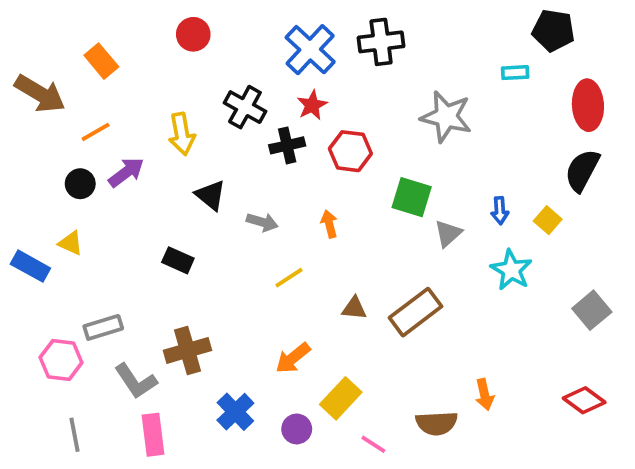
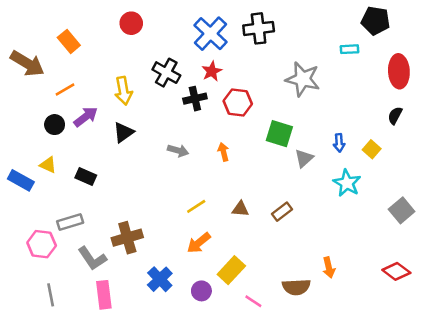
black semicircle: (582, 170) -> (395, 115), size x0.6
black triangle: (210, 195) -> (123, 132), moved, turned 45
black rectangle: (178, 260) -> (86, 177), moved
yellow line: (289, 278) -> (196, 206), moved
brown rectangle: (416, 312) -> (282, 212), size x0.6

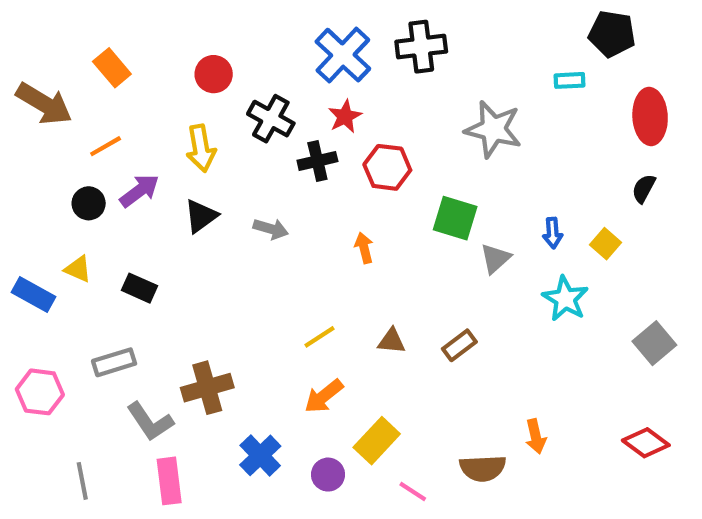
red circle: (131, 23) -> (214, 74), moved
gray arrow: (178, 151) -> (271, 229), moved
pink hexagon: (42, 244) -> (40, 392), moved

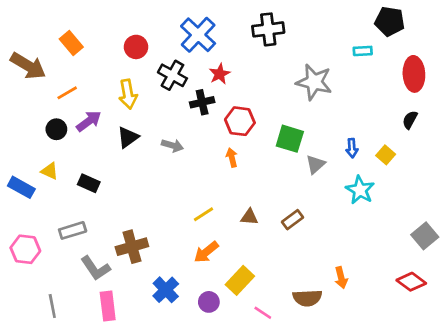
blue cross: (343, 55) -> (198, 35), moved
red hexagon: (387, 167) -> (240, 121), moved
gray square: (654, 343) -> (425, 236), moved

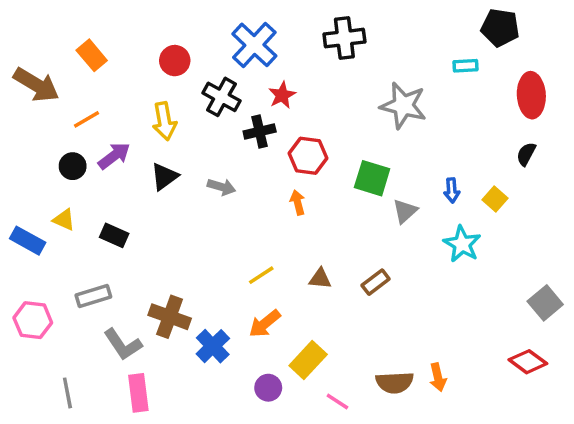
brown cross: (132, 247) -> (170, 317), turned 36
orange arrow: (341, 278) -> (438, 377), moved
blue cross: (166, 290) -> (213, 346), moved

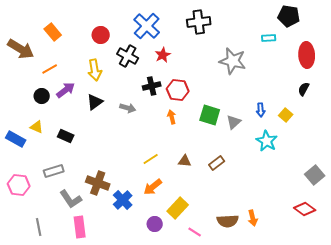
black cross: (260, 132) -> (152, 86), moved
green square: (372, 178) -> (210, 115), moved

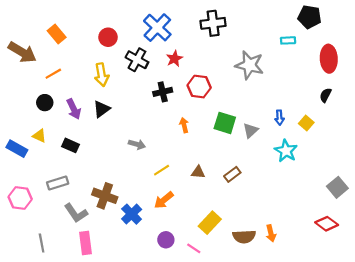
purple arrow: (66, 90) -> (74, 109), moved, turned 102
red hexagon: (178, 90) -> (199, 87), moved
gray arrow: (128, 108) -> (137, 144), moved
yellow rectangle: (178, 208) -> (210, 223), moved
pink line: (195, 232) -> (194, 248), moved

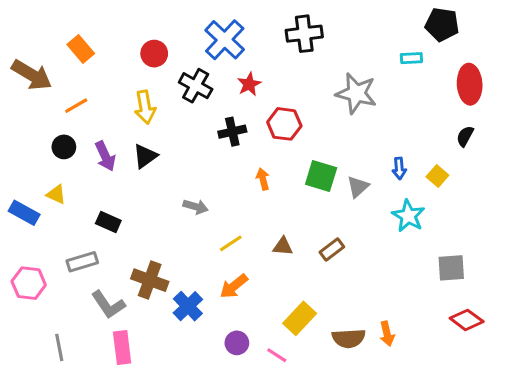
black rectangle: (70, 145) -> (108, 222), moved
gray square: (337, 187) -> (451, 268), moved, turned 36

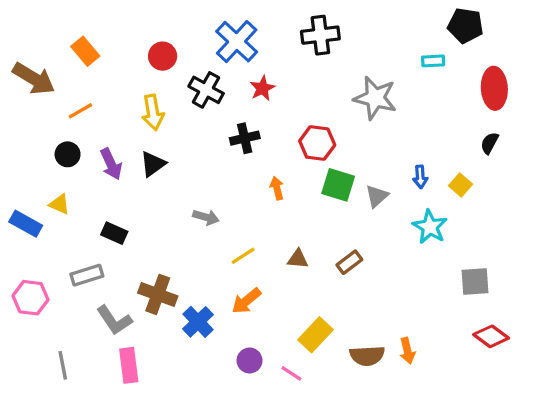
red hexagon: (284, 124) -> (317, 143), moved

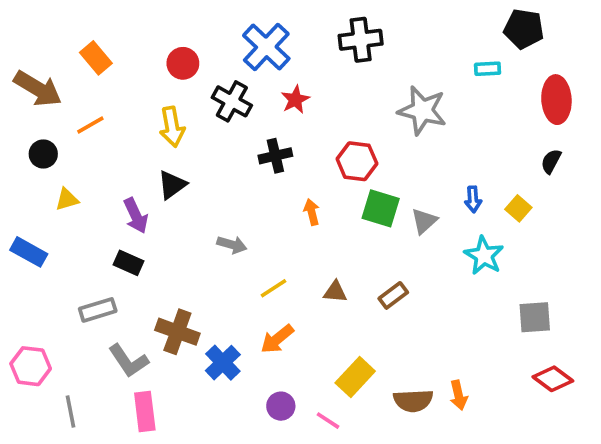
black circle: (68, 154) -> (43, 154), moved
purple arrow: (111, 164) -> (136, 216), moved
yellow triangle: (59, 204) -> (67, 199), moved, turned -40
pink hexagon: (30, 298) -> (31, 366), moved

